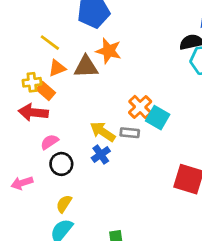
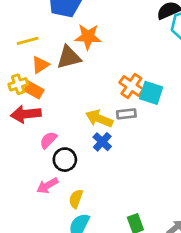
yellow line: (50, 43) -> (28, 41), turned -40
pink arrow: (22, 183) -> (47, 186), moved

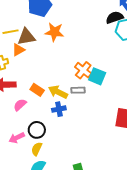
brown triangle: (69, 57) -> (26, 37), moved
orange rectangle: (34, 90) -> (37, 90), moved
blue cross: (102, 142) -> (59, 109), turned 32
black circle: (65, 160) -> (37, 130), moved

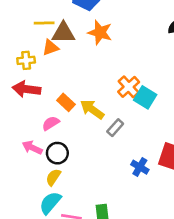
gray rectangle: (78, 90) -> (115, 128), moved, turned -56
pink semicircle: (20, 105) -> (51, 123), moved
blue cross: (59, 109) -> (140, 167), moved, turned 32
pink arrow: (17, 138) -> (32, 148), moved, turned 42

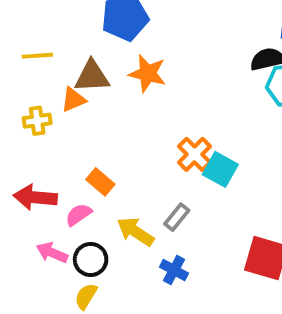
yellow line: (44, 23) -> (37, 56), moved
red arrow: (26, 89) -> (35, 197), moved
yellow arrow: (92, 109) -> (135, 232), moved
blue cross: (140, 167) -> (174, 270), moved

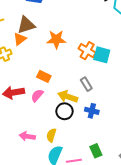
orange star: (148, 74) -> (56, 39), moved
gray rectangle: (177, 217) -> (86, 84), turned -56
pink arrow: (52, 253) -> (27, 136), moved
black circle: (91, 259) -> (64, 111), moved

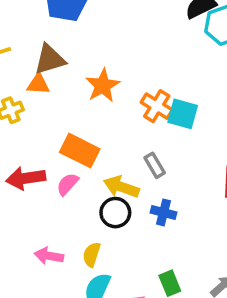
orange triangle: (20, 39) -> (38, 84), turned 40
orange star: (56, 39) -> (103, 86), turned -30
orange rectangle: (44, 76) -> (80, 151), size x1.5

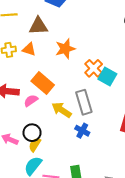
orange triangle: (38, 84) -> (29, 49), moved
gray rectangle: (155, 165) -> (84, 102), size x1.6
black circle: (115, 213) -> (32, 133), moved

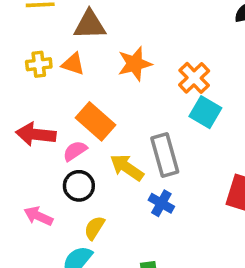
orange cross: (94, 68) -> (194, 78), moved
black circle: (32, 133) -> (79, 186), moved
yellow semicircle: (35, 145) -> (94, 228), moved

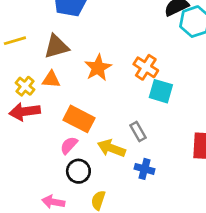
yellow cross: (39, 64) -> (25, 86), turned -30
red arrow: (36, 134) -> (25, 112), moved
gray rectangle: (165, 155) -> (138, 132), size x0.6

